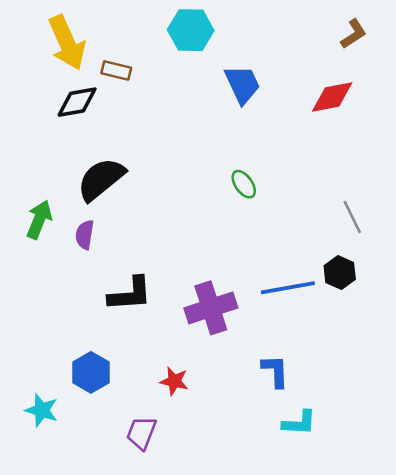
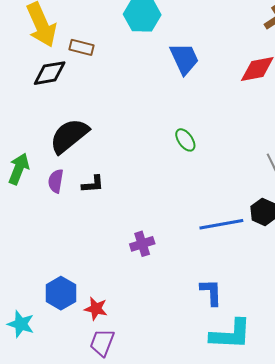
black L-shape: (130, 294) -> (93, 184), moved, size x0.6
purple cross: (211, 308) -> (142, 244), moved, size x0.6
red star: (174, 381) -> (96, 309), moved
cyan L-shape: (299, 423) -> (231, 334), size x1.5

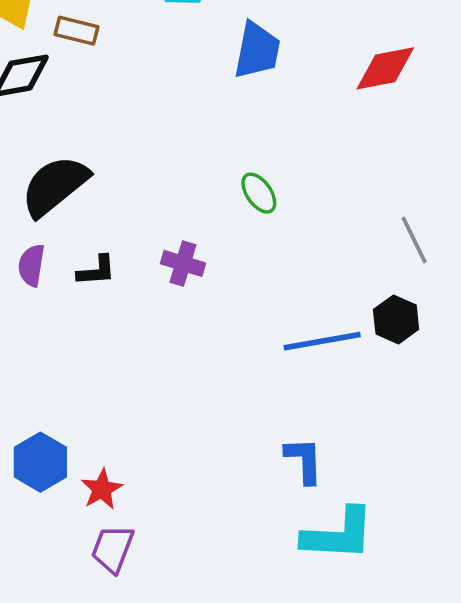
blue trapezoid: (184, 59) -> (257, 50), turned 36
purple cross: (142, 244) -> (183, 263), moved, turned 35
red star: (96, 309) -> (102, 489), turned 30

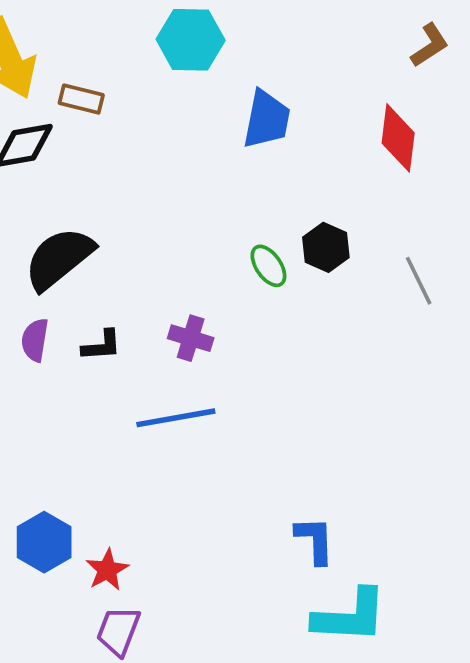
red diamond: (385, 68) -> (398, 138), turned -72
gray line: (414, 240) -> (419, 281), moved
black hexagon: (396, 319) -> (326, 247), moved
blue line: (322, 341) -> (176, 418), moved

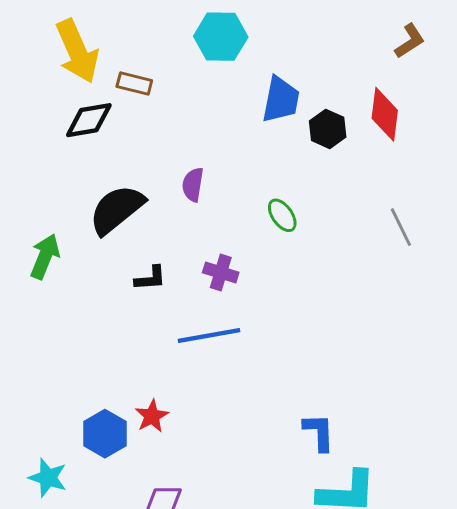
black hexagon: (326, 247) -> (328, 129), moved
purple semicircle: (35, 340) -> (193, 185), moved
red star: (107, 570) -> (152, 416), moved

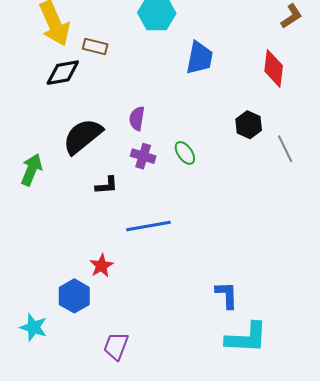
black hexagon: (328, 129) -> (249, 125), moved
green ellipse: (282, 215) -> (185, 153), moved
purple cross: (221, 272) -> (143, 156), moved
red star: (152, 416) -> (101, 266), moved

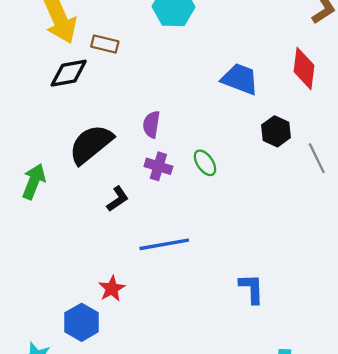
blue trapezoid: (200, 58) -> (240, 79), moved, turned -80
black L-shape: (107, 185) -> (118, 199), turned -30
blue L-shape: (227, 295) -> (252, 289), moved

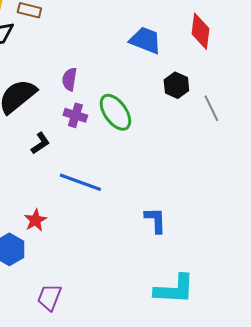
green ellipse: (205, 163) -> (115, 112), size x1.6
blue line: (164, 244) -> (80, 182), turned 30

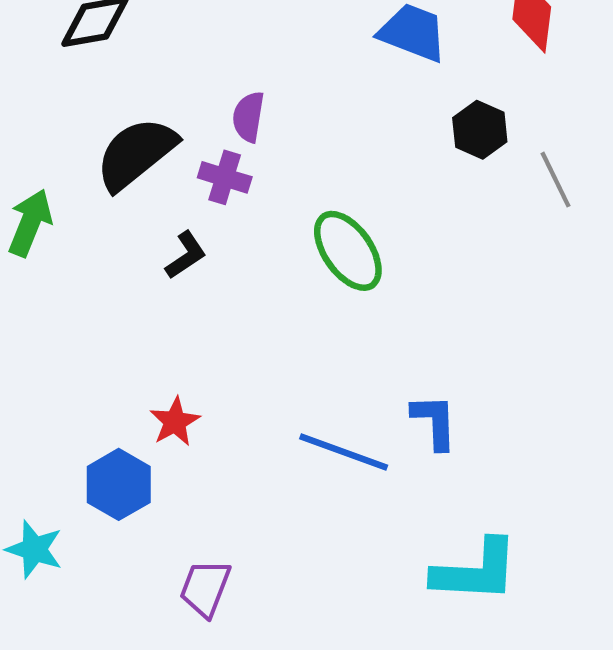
green ellipse: (115, 112) -> (348, 251), moved
purple cross: (75, 115) -> (225, 177), moved
blue line: (80, 182) -> (344, 452), moved

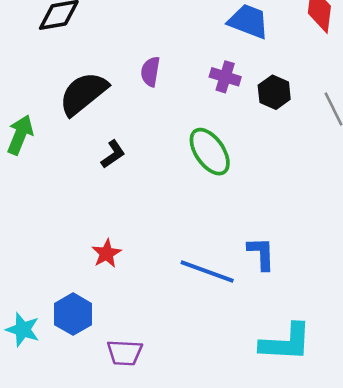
black hexagon: (480, 130) -> (274, 92), moved
purple cross: (225, 177) -> (225, 77), moved
blue hexagon: (119, 484) -> (73, 314), moved
purple trapezoid: (205, 588) -> (125, 353), turned -108

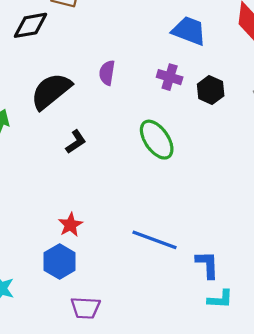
blue L-shape: (261, 253) -> (207, 265), moved
blue hexagon: (73, 314) -> (60, 261), moved
cyan L-shape: (286, 342) -> (220, 299), size x0.6

